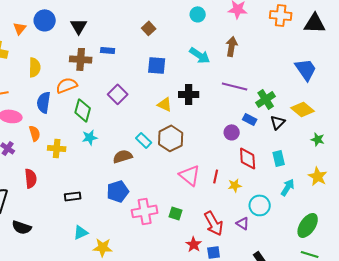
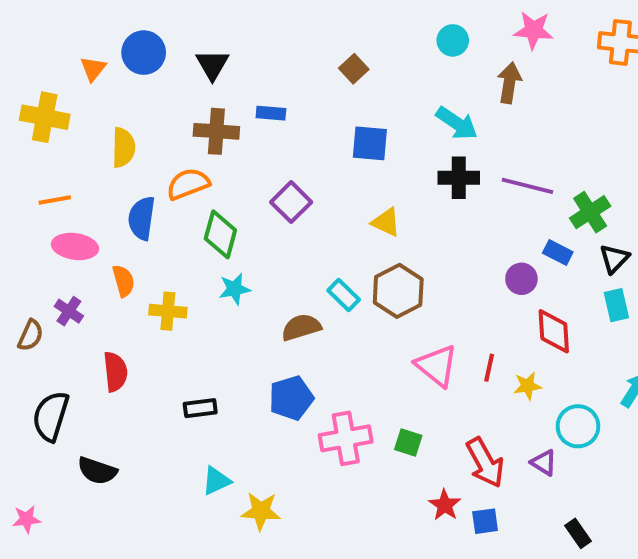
brown arrow: (232, 46) -> (509, 83), moved
black cross: (189, 94) -> (459, 178), moved
cyan rectangle: (279, 158) -> (616, 305), moved

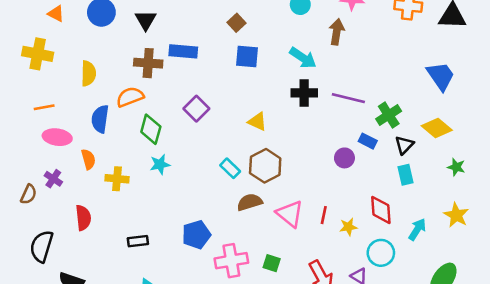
orange triangle: (93, 69) -> (56, 14), moved, turned -42
blue rectangle: (271, 113) -> (183, 51), size x1.5
blue square: (370, 143) -> (247, 57), moved
brown semicircle: (301, 327) -> (250, 202), moved
red diamond: (554, 331) -> (381, 210), moved

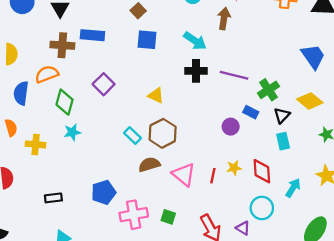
yellow star: (348, 227) -> (234, 168), moved

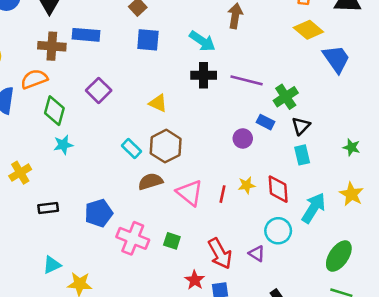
yellow diamond: (310, 101) -> (308, 30), moved
yellow cross: (36, 144) -> (20, 173), moved, turned -36
cyan arrow: (293, 188) -> (314, 208), size x1.4
black rectangle: (53, 198) -> (48, 208), moved
pink cross: (134, 215) -> (133, 238), turned 32

